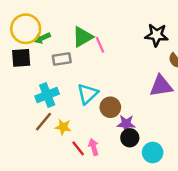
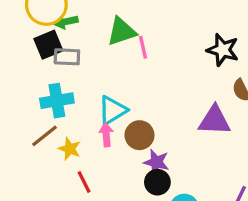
black square: (21, 58) -> (48, 45), moved, turned -30
gray rectangle: (62, 59) -> (67, 57), moved
pink arrow: (94, 147) -> (106, 135), moved

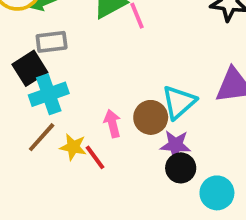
black square: (48, 45) -> (30, 68), moved
cyan triangle: (112, 110) -> (179, 102), moved
red line: (84, 182) -> (95, 157), moved

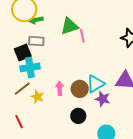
purple star: (175, 145) -> (103, 99), moved
red line: (95, 157) -> (19, 122), moved
black circle: (181, 168) -> (78, 116), moved

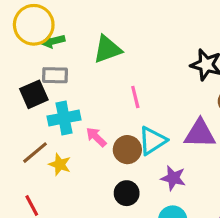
pink line: (82, 36) -> (135, 97), moved
cyan cross: (30, 67) -> (64, 118), moved
pink arrow: (60, 88) -> (96, 137), moved, turned -40
purple star: (103, 99) -> (173, 178), moved

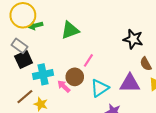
gray rectangle: (55, 75) -> (19, 46), moved, turned 35
pink line: (135, 97) -> (88, 60), turned 48
brown circle: (127, 150) -> (75, 77), moved

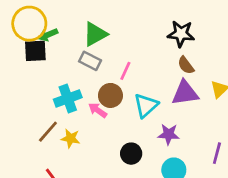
gray rectangle: (19, 46) -> (90, 61), moved
black square: (24, 60) -> (35, 51), moved, turned 30
brown semicircle: (146, 64) -> (186, 65), moved

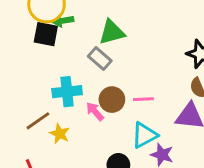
pink line: (125, 71) -> (143, 99), moved, turned 48
cyan triangle: (146, 105) -> (145, 135), moved

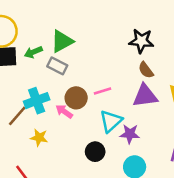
green arrow: (63, 21) -> (33, 52), moved
brown line: (38, 121) -> (17, 116), moved

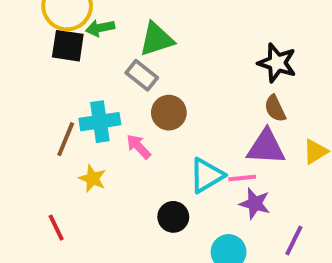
green arrow: (33, 52) -> (100, 28), moved
pink line: (103, 91) -> (242, 178), moved
brown circle: (76, 98) -> (169, 113), moved
brown line: (17, 116) -> (66, 139), turned -30
purple star: (130, 134) -> (255, 204), moved

